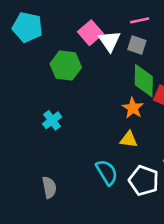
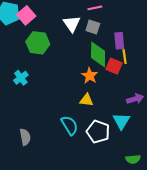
pink square: (90, 33) -> (26, 15), moved
cyan cross: (52, 120) -> (21, 78), moved

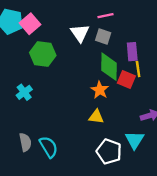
cyan semicircle: (70, 125) -> (49, 147), moved
gray semicircle: (25, 137) -> (25, 142), moved

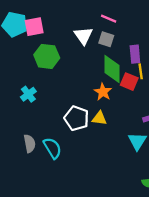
pink line: (105, 16) -> (109, 19), turned 35
pink square: (30, 24) -> (34, 27), turned 30
white pentagon: (109, 152) -> (77, 118), moved

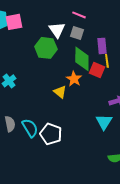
green hexagon: (47, 56) -> (46, 48), moved
white pentagon: (77, 118) -> (51, 134), moved
yellow triangle: (99, 118) -> (60, 92), moved, turned 32

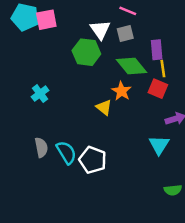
gray square: (77, 33) -> (125, 33), turned -32
green diamond: (82, 59) -> (131, 66), turned -40
red square: (97, 70) -> (158, 89), moved

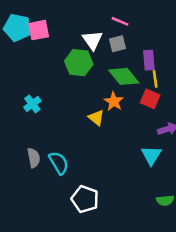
white pentagon: (93, 160) -> (85, 199), moved

